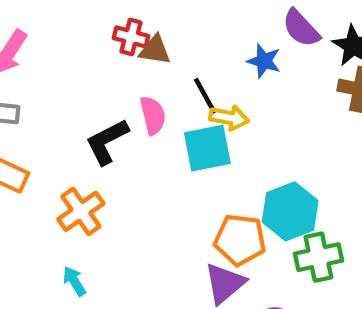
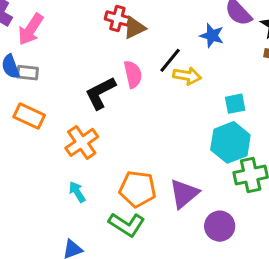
brown triangle: (155, 50) -> (134, 28), turned -35
black line: (205, 96) -> (170, 60), turned 68
cyan square: (207, 148) -> (235, 104), moved, size x0.6
orange pentagon: (240, 240) -> (138, 189), moved

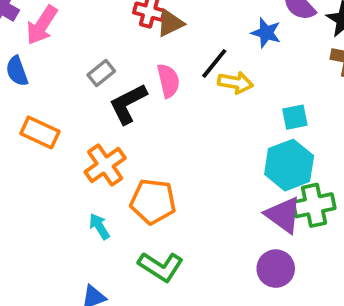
gray rectangle: (28, 73) -> (101, 73), moved, turned -45
orange pentagon: (138, 189) -> (153, 201), moved
purple triangle: (184, 194) -> (283, 215), moved, turned -44

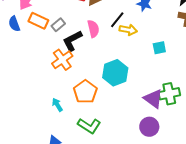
orange rectangle: (40, 132) -> (38, 21), moved
orange cross: (105, 165) -> (62, 60), moved
cyan hexagon: (289, 165) -> (115, 73), moved
orange pentagon: (153, 201) -> (85, 92), turned 30

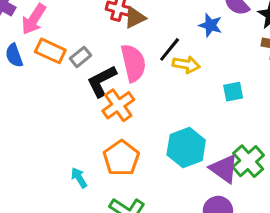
pink semicircle: (93, 29) -> (133, 63), size x1.4
orange cross: (62, 60) -> (118, 105), moved
cyan hexagon: (115, 73) -> (186, 148), moved
green cross: (169, 94) -> (248, 161), turned -30

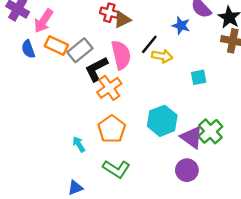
gray rectangle: (81, 57) -> (80, 50), size x1.5

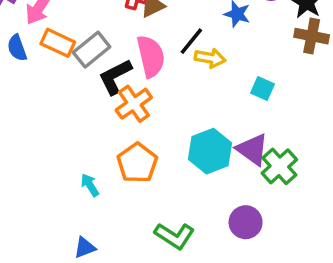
cyan square: (199, 77) -> (262, 89), turned 35
purple triangle: (192, 137) -> (252, 149), moved
green L-shape: (116, 169) -> (174, 236), moved

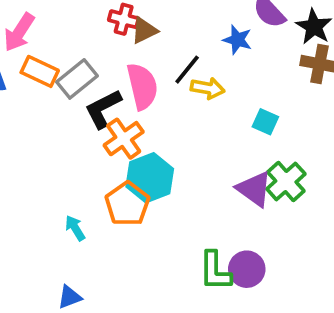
cyan hexagon: (210, 151) -> (150, 178), moved
green cross: (279, 166) -> (286, 181), moved
green L-shape: (174, 236) -> (215, 271), moved, turned 57

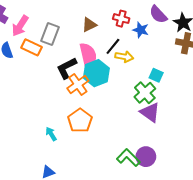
red cross: (124, 19) -> (121, 19), moved
gray rectangle: (77, 79) -> (50, 34), moved, turned -30
cyan hexagon: (150, 178) -> (96, 73), moved
green cross: (286, 181) -> (145, 93), moved
green L-shape: (215, 271) -> (128, 158), turned 135

